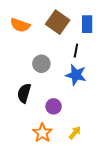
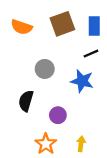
brown square: (58, 22) -> (62, 24), turned 35
black line: (76, 51) -> (91, 54), moved, turned 56
yellow arrow: (75, 133) -> (81, 144), turned -32

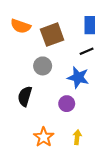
brown square: (62, 24) -> (52, 35), moved
purple circle: (58, 115) -> (67, 104), moved

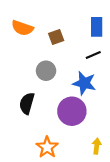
brown square: (52, 35) -> (56, 37), size x0.6
purple circle: (67, 104) -> (72, 111), size x1.6
yellow arrow: (77, 137) -> (97, 146), moved

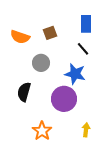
orange semicircle: (22, 28) -> (20, 37), moved
black line: (93, 55) -> (83, 49), turned 72

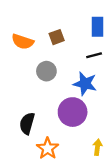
black line: (83, 49) -> (94, 55), turned -64
black semicircle: (24, 92) -> (27, 123), moved

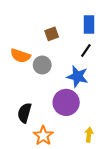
orange semicircle: (23, 42) -> (20, 56), moved
black line: (94, 55) -> (86, 50), turned -40

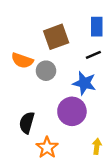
brown square: (52, 34) -> (56, 37), size x1.6
black line: (86, 50) -> (93, 55), turned 32

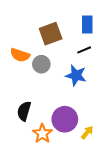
purple circle: (72, 111) -> (65, 119), moved
yellow arrow: (97, 146) -> (87, 132), turned 32

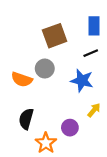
orange semicircle: (20, 55) -> (22, 79), moved
purple circle: (65, 119) -> (70, 128), size x0.6
yellow arrow: (87, 132) -> (94, 110), moved

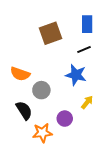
gray circle: (45, 69) -> (41, 90), moved
black semicircle: (26, 119) -> (24, 110), turned 132
orange star: (46, 143) -> (42, 133), turned 30

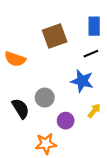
orange semicircle: (20, 74) -> (15, 59), moved
black semicircle: (24, 110) -> (21, 109), moved
purple circle: (65, 119) -> (66, 121), moved

